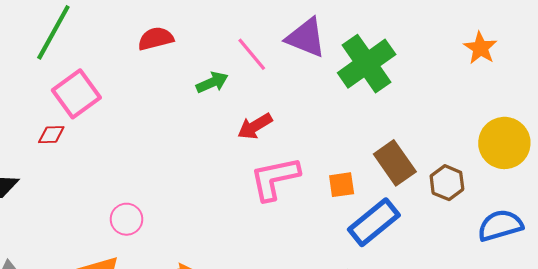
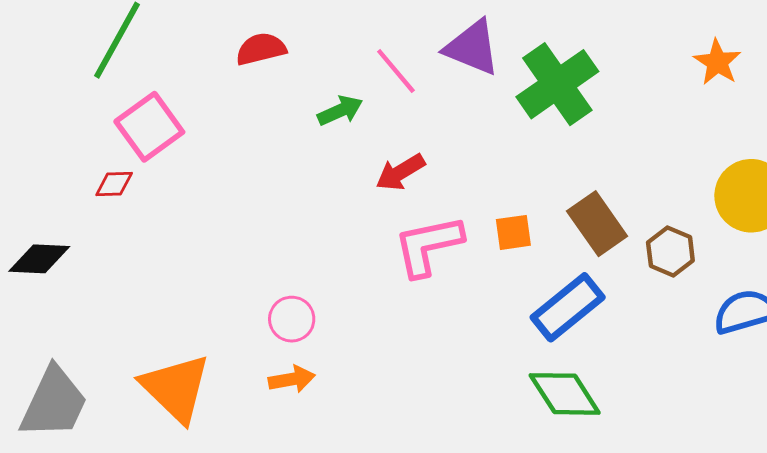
orange square: (342, 185) -> (513, 232), moved
pink circle: (126, 219) -> (292, 319), moved

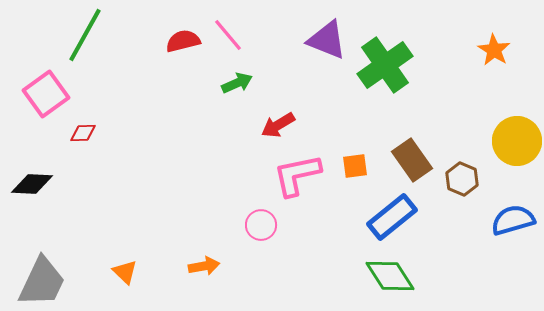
pink line: (396, 71) -> (228, 35), moved
pink square: (149, 127) -> (46, 94), moved
pink circle: (292, 319) -> (261, 225), moved
orange triangle: (176, 388) -> (125, 272), size x0.5

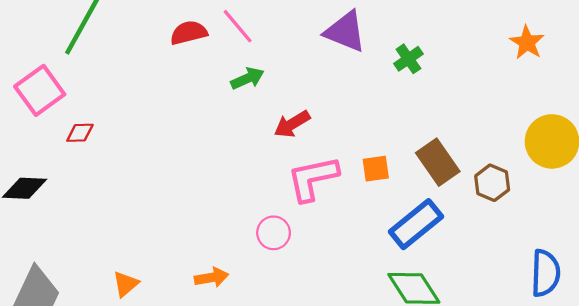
green cross: (385, 65) -> (408, 59), size x0.5
blue semicircle: (513, 220) -> (545, 273), moved, turned 108
orange triangle: (125, 272) -> (126, 284), turned 36

